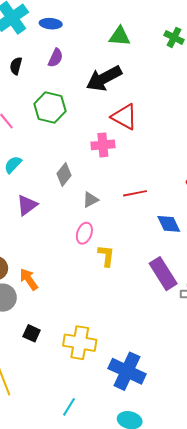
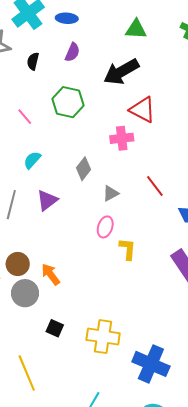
red line: (135, 193) -> (155, 186), turned 65

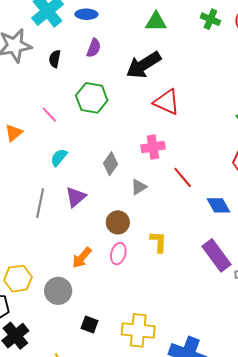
pink cross: (122, 138) -> (153, 147), moved
pink ellipse: (105, 227) -> (118, 254), moved
brown circle: (18, 264) -> (118, 222), moved
orange arrow: (51, 274) -> (82, 258), moved, turned -100

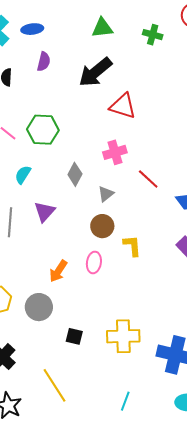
green cross: (210, 19) -> (153, 35), moved
green hexagon: (92, 98) -> (43, 130), moved
brown circle: (118, 222) -> (102, 226), moved

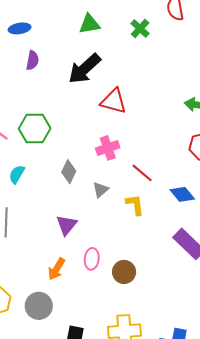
green cross: (153, 35) -> (140, 29), turned 30
purple triangle: (45, 212) -> (67, 225), moved
brown circle: (102, 226) -> (124, 272), moved
yellow L-shape: (132, 246) -> (135, 205), moved

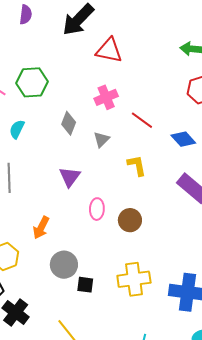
yellow L-shape: (135, 205) -> (137, 165), moved
orange arrow: (56, 269) -> (41, 228), moved
gray circle: (39, 306) -> (64, 265), moved

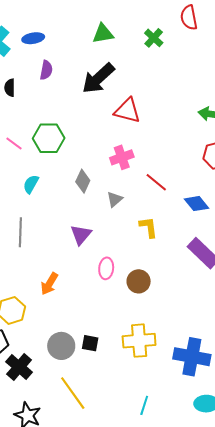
gray circle: (64, 265) -> (61, 346), moved

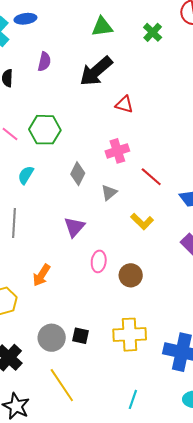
blue ellipse: (33, 38) -> (25, 19), moved
red triangle: (127, 111) -> (124, 104), size x0.7
yellow L-shape: (148, 227) -> (142, 221), turned 140

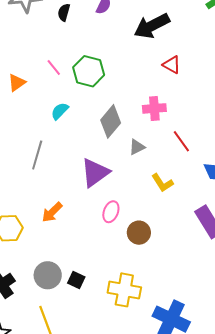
gray diamond: (78, 174) -> (111, 121), size x1.4
purple triangle: (74, 227) -> (95, 173), size x1.4

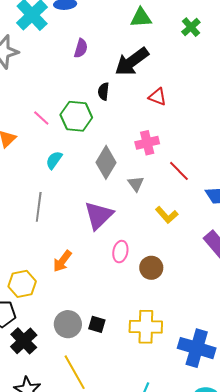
black semicircle: (64, 12) -> (103, 91), moved
gray triangle: (137, 147) -> (136, 184), turned -30

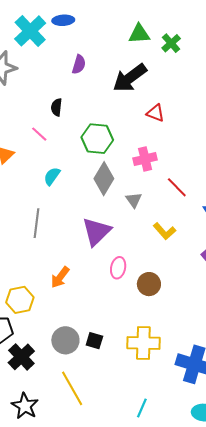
green cross: (191, 27) -> (171, 43), moved
black semicircle: (103, 91) -> (57, 107), moved
green hexagon: (76, 116) -> (97, 139), moved

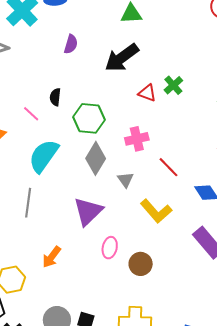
green cross: (171, 43) -> (173, 85), moved
black semicircle: (57, 107) -> (55, 97), moved
cyan semicircle: (52, 176) -> (44, 156), size x1.8
yellow L-shape: (164, 231) -> (156, 211), size x1.4

